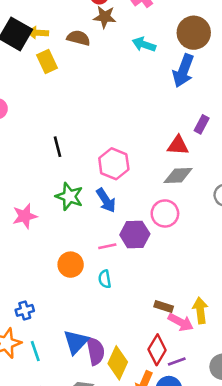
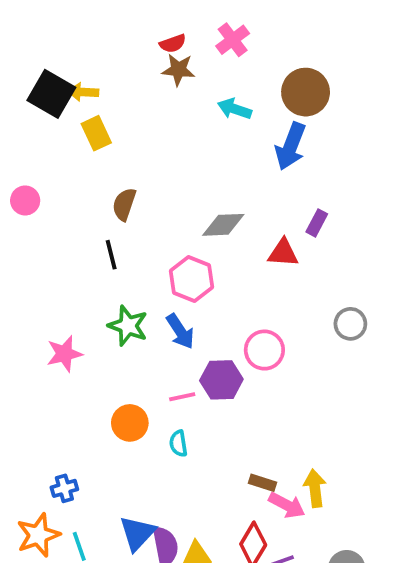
brown semicircle: (78, 38) -> (124, 204), moved, turned -85
gray diamond: (178, 175) -> (223, 225), moved

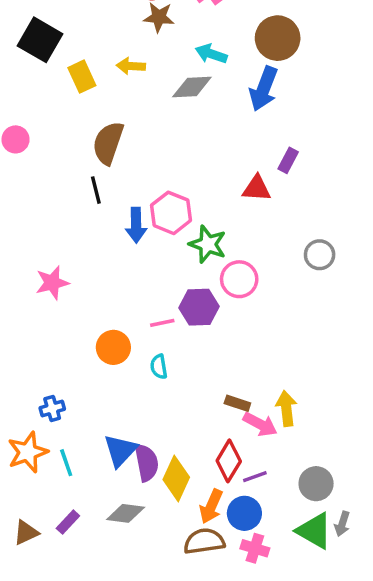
yellow arrow: (83, 92) -> (131, 66), moved
brown semicircle: (124, 204) -> (108, 143), size x1.4
gray diamond: (223, 225) -> (192, 87), moved
green star: (128, 326) -> (208, 244), moved
blue arrow: (180, 331) -> (136, 225), moved, turned 32

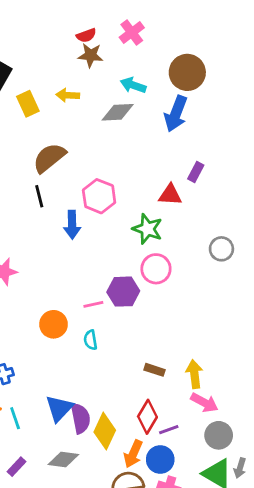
brown semicircle: (108, 143) -> (49, 158), turned 32
pink hexagon: (171, 213) -> (99, 196), moved
green star: (208, 244) -> (147, 229), moved
pink arrow: (260, 424) -> (204, 403), moved

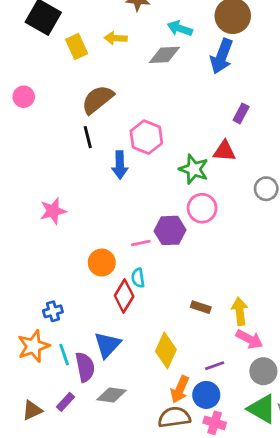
red triangle: (170, 195) -> (224, 151), moved
red diamond: (147, 417) -> (124, 296), moved
purple semicircle: (81, 418) -> (85, 367), moved
yellow diamond: (105, 431) -> (166, 350), moved

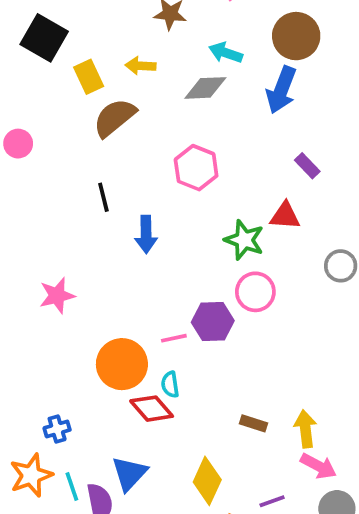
brown semicircle: (98, 99) -> (115, 118), moved
purple rectangle: (241, 113) -> (307, 166), turned -72
pink hexagon: (146, 137) -> (196, 168), moved
orange circle: (102, 263) -> (122, 364), size x1.4
red diamond: (124, 296) -> (152, 409), turned -72

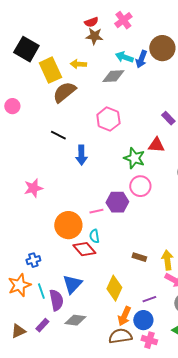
yellow rectangle: (89, 77) -> (50, 70), size x1.4
blue arrow: (281, 90) -> (141, 59), moved, size x0.7
black line: (103, 197) -> (58, 135), turned -49

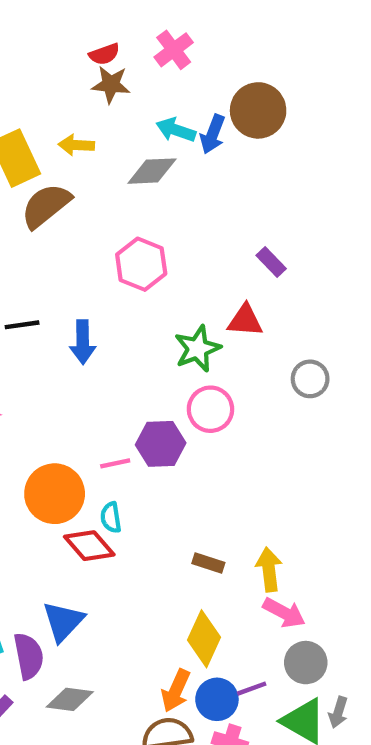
black line: (58, 135) -> (22, 325), moved, turned -35
green star: (134, 158) -> (197, 349), turned 30
yellow diamond: (114, 288) -> (204, 639), moved
purple line: (149, 299) -> (252, 689), moved

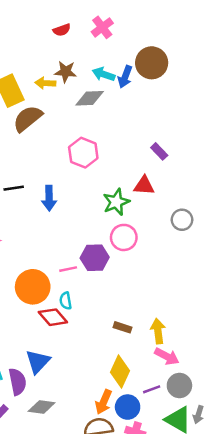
brown star: (111, 84) -> (66, 72), moved
purple line: (252, 689) -> (152, 389), moved

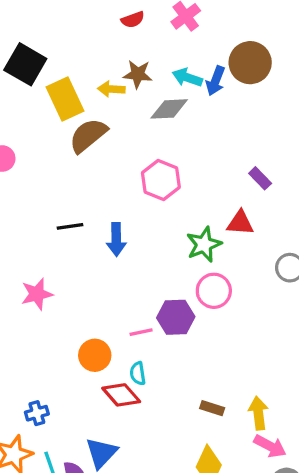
orange circle: (33, 287) -> (95, 355), size x0.7

